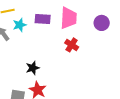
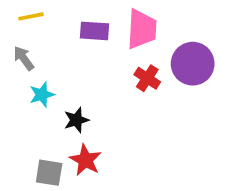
purple circle: (102, 23) -> (193, 64), moved, size x1.5
cyan star: (20, 25) -> (42, 95), moved

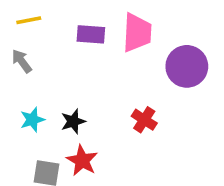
red cross: (147, 78) -> (144, 120), moved
cyan star: (42, 95) -> (32, 120), moved

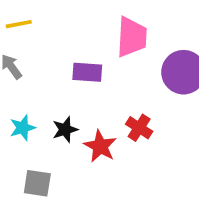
purple rectangle: (91, 34) -> (87, 72), moved
red star: (82, 161) -> (100, 146), moved

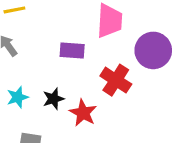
red cross: (139, 128) -> (116, 80), moved, size x1.4

